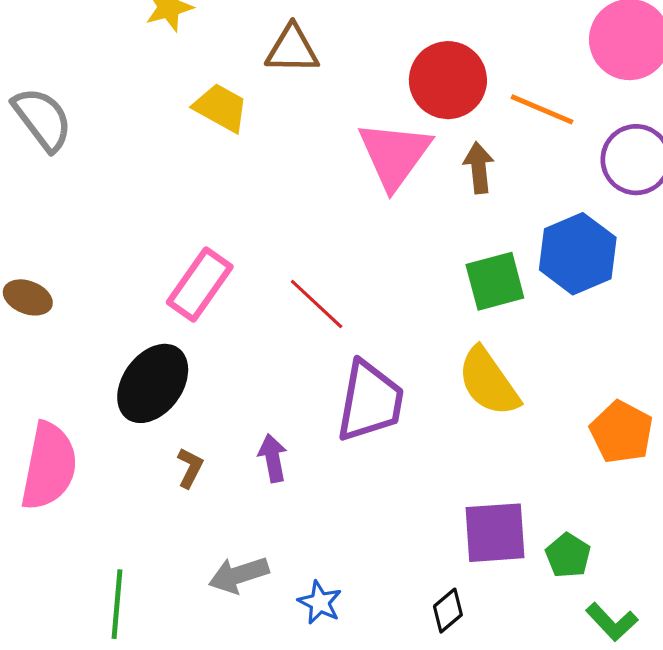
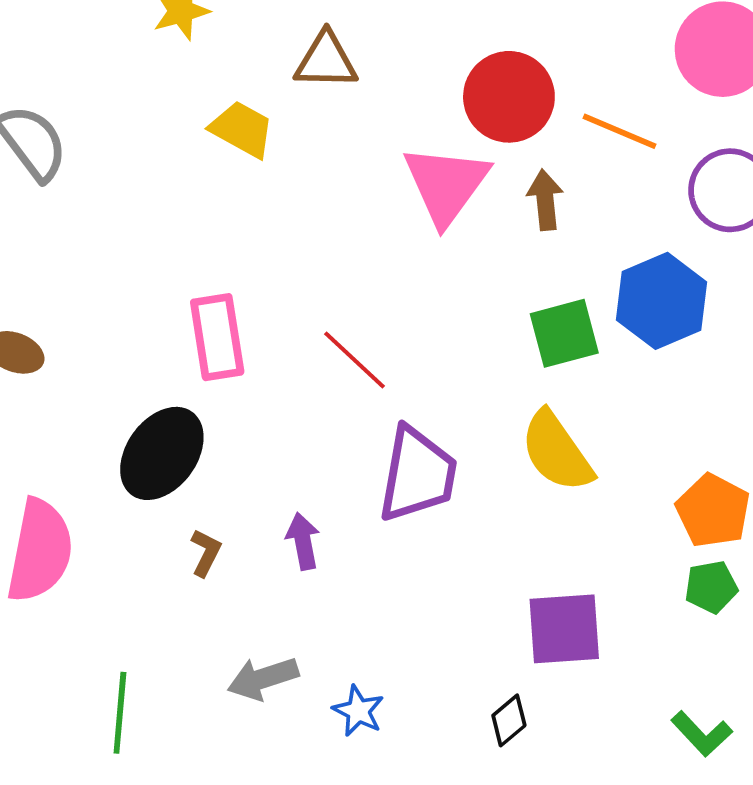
pink rectangle: (200, 284) -> (217, 337), turned -44
green pentagon: (568, 555) -> (711, 587), moved, turned 30

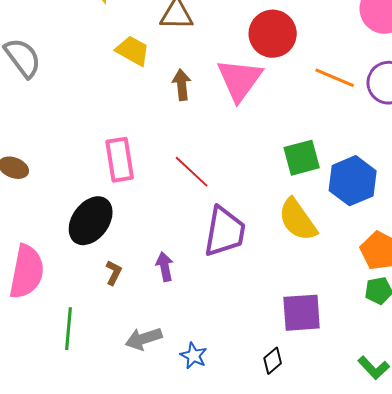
orange line: (620, 131) -> (335, 78), moved
brown arrow: (545, 200) -> (182, 85), moved
blue hexagon: (662, 301) -> (353, 181), moved
green line: (120, 713) -> (69, 329), moved

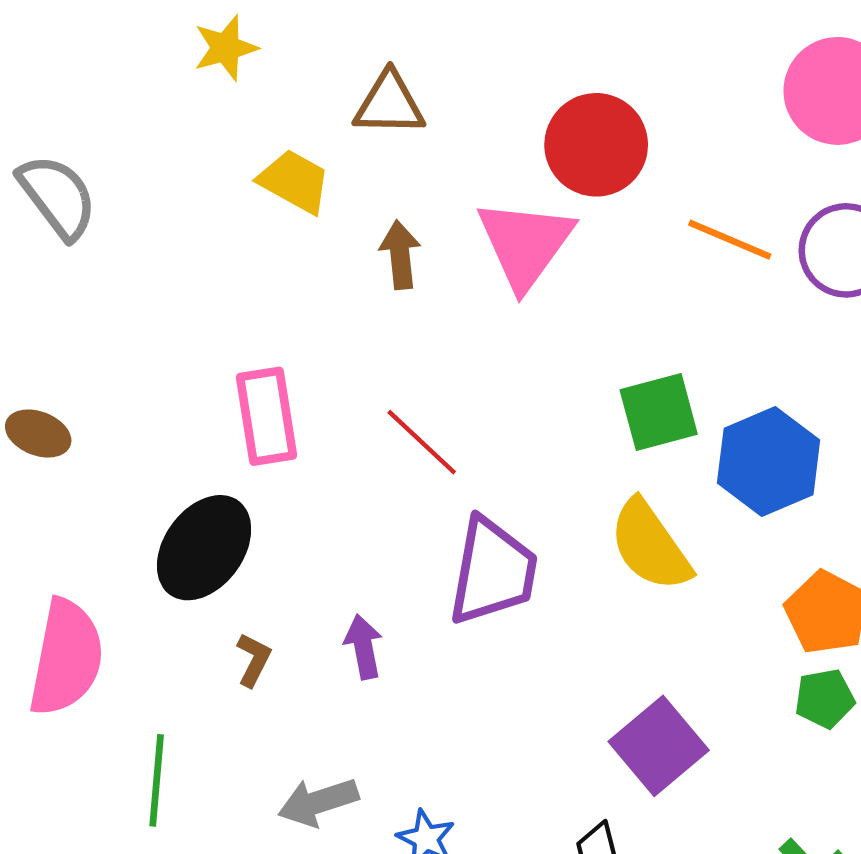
purple square: (302, 313) -> (659, 746), turned -36

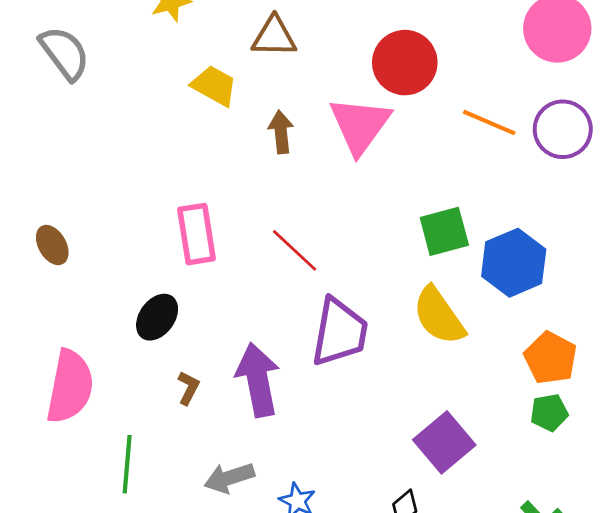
gray semicircle: (58, 197) -> (64, 53), moved
brown ellipse: (38, 434) -> (52, 245), turned 39
black ellipse: (204, 548) -> (157, 317), size x0.7
purple arrow: (363, 647) -> (258, 380), size x1.8

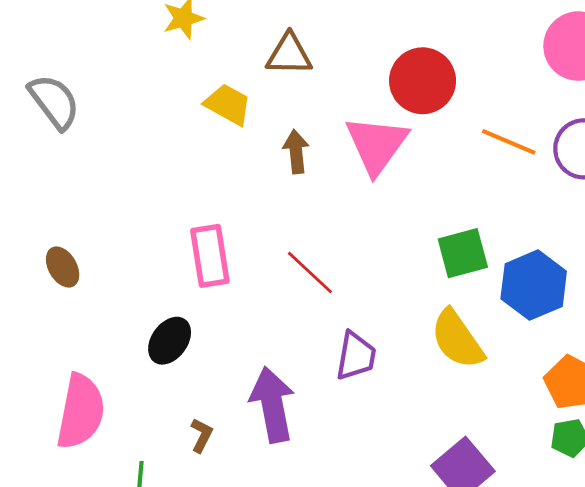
gray semicircle: (64, 53) -> (54, 102), moved
purple trapezoid: (339, 332) -> (356, 356), size x0.7
brown L-shape: (188, 388) -> (202, 435), moved

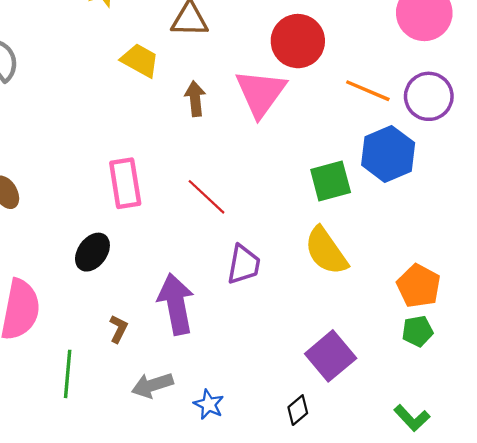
blue hexagon: (534, 285) -> (388, 154), moved

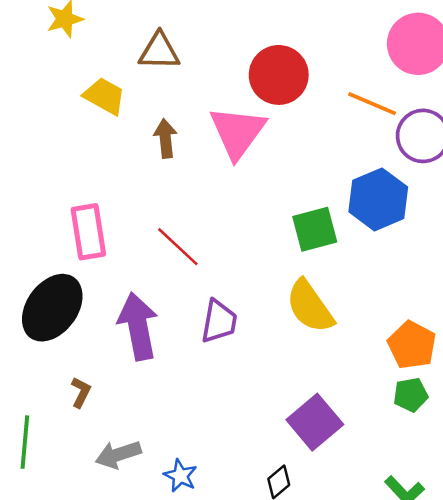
orange line: (368, 91) -> (372, 104), moved
black ellipse: (92, 252) -> (52, 308), size x1.6
purple arrow: (176, 304) -> (138, 326), moved

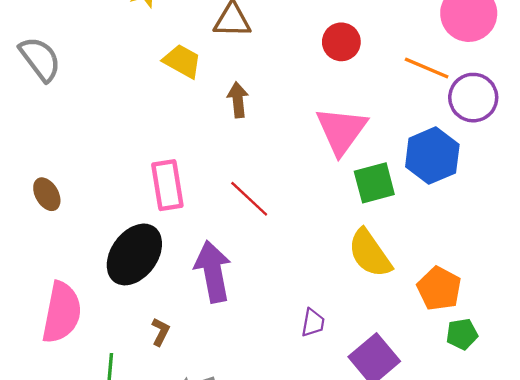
red circle: (279, 75) -> (341, 42), size x0.7
pink triangle: (238, 132) -> (341, 131), moved
purple trapezoid: (219, 321) -> (313, 323), moved, size x0.7
orange pentagon: (412, 345) -> (439, 289), moved

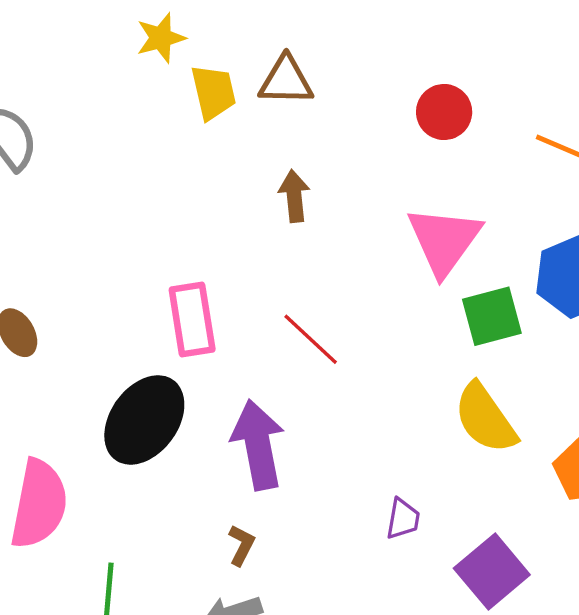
yellow trapezoid: (182, 61) -> (213, 92), moved, turned 48
brown L-shape: (161, 332) -> (241, 545), moved

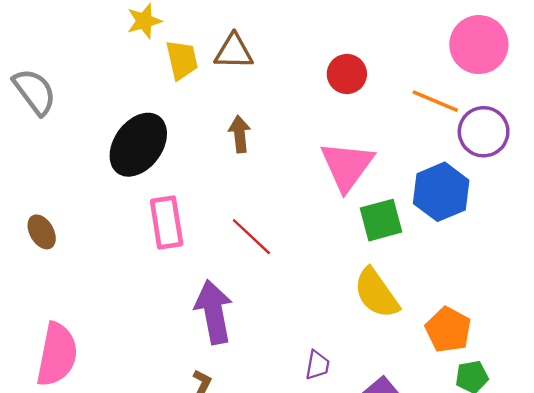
black ellipse: (144, 420) -> (138, 145), moved

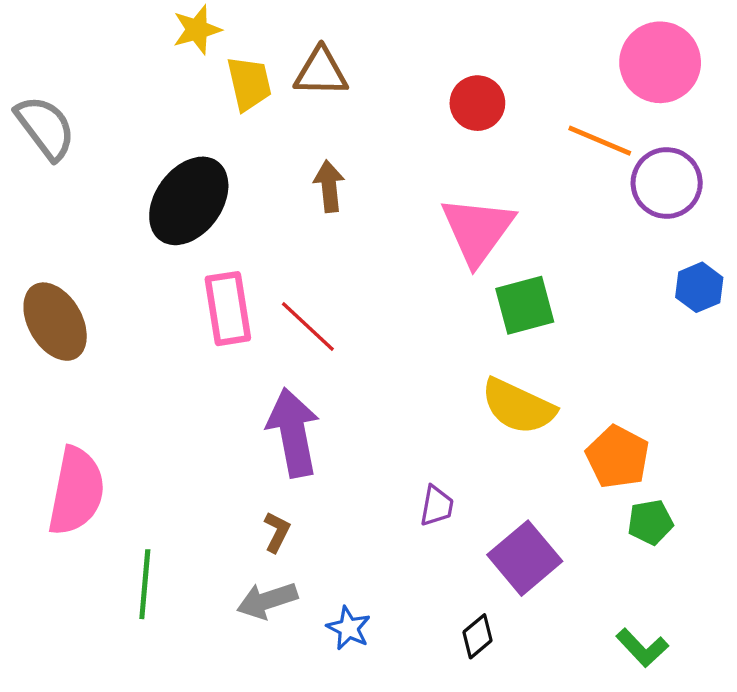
blue hexagon: (441, 192) -> (699, 287), moved, size x0.6
brown ellipse: (42, 232) -> (55, 322), size x1.6
red line: (251, 237) -> (308, 326), moved
yellow semicircle: (376, 293) -> (518, 406), turned -30

